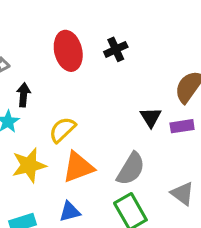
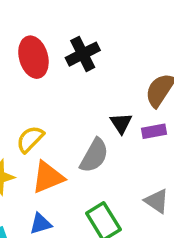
black cross: (116, 49) -> (83, 54), size x1.4
gray semicircle: (131, 169) -> (94, 156), moved

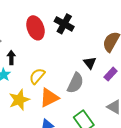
black cross: (83, 54) -> (64, 24), turned -30
purple rectangle: (154, 131) -> (111, 74), moved, turned -32

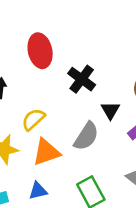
black cross: (64, 24) -> (82, 79), moved

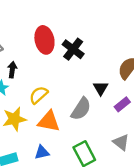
black cross: (82, 79) -> (73, 49), moved
orange triangle: (46, 152) -> (49, 121), turned 30

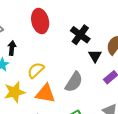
black cross: (73, 49) -> (80, 35), moved
black triangle: (101, 88) -> (95, 56), moved

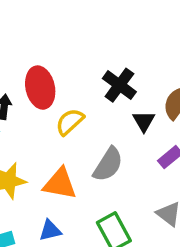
red ellipse: (40, 21) -> (40, 88), moved
yellow semicircle: (36, 70) -> (70, 122), moved

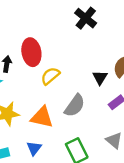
black cross: (119, 85) -> (86, 18), moved
blue triangle: (50, 230) -> (34, 148), turned -42

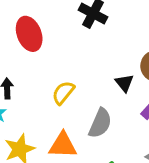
red ellipse: (31, 52) -> (29, 34), moved

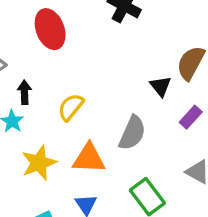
yellow semicircle: (63, 93) -> (71, 107), moved

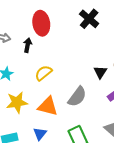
black arrow: (24, 92) -> (28, 45), moved

